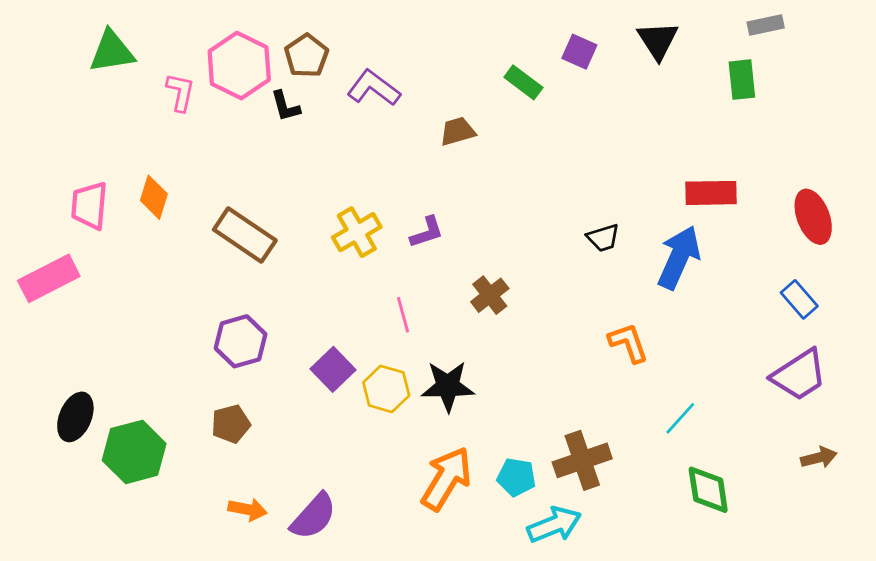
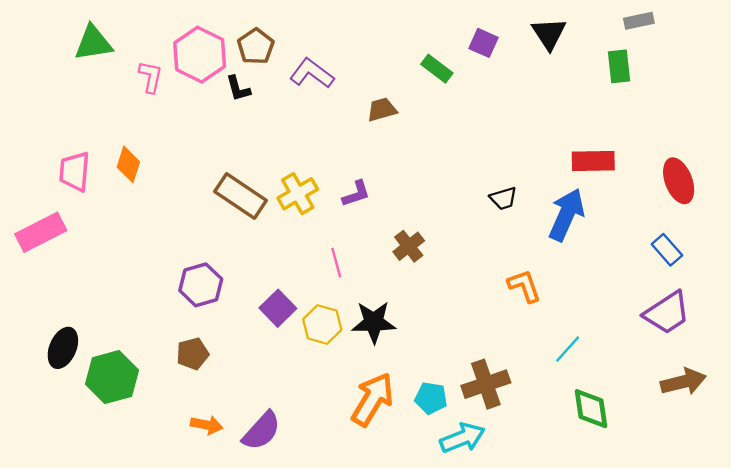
brown rectangle: (245, 235) -> (240, 196), moved
brown arrow: (819, 458) -> (683, 382), size x1.5

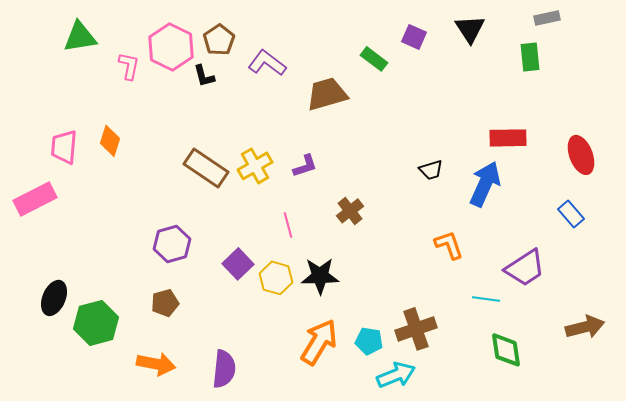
brown trapezoid: (382, 110) -> (327, 94), size x1.6
purple trapezoid: (667, 313) -> (525, 268), moved
cyan line: (568, 349) -> (486, 299), turned 56
orange arrow: (207, 425) -> (156, 364), moved, size x1.4
purple semicircle: (262, 431) -> (224, 369), turned -36

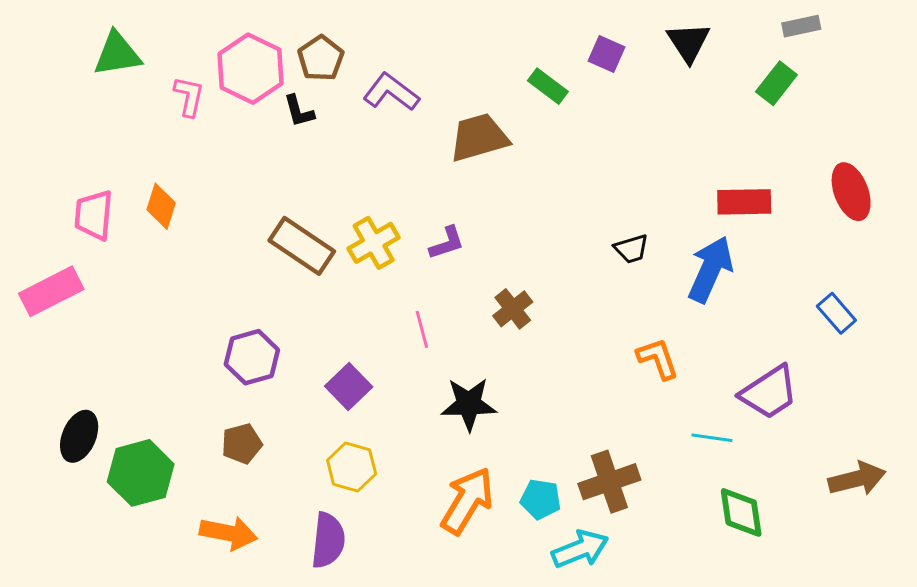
green rectangle: (530, 57) -> (776, 83), turned 44
red ellipse: (581, 155) -> (851, 192), moved
yellow hexagon: (276, 278) -> (352, 467), moved

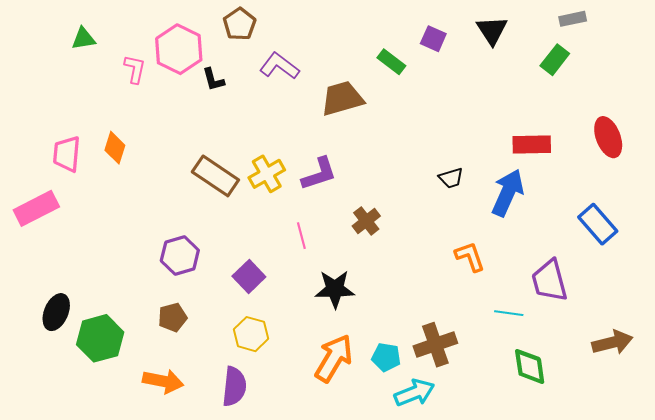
green triangle: (117, 54) -> (83, 39), size x0.7
brown pentagon: (321, 58) -> (240, 24), moved
purple L-shape: (447, 243) -> (319, 174), size x1.4
blue rectangle: (836, 313) -> (598, 224), size x1.4
purple trapezoid: (769, 392) -> (550, 281), turned 108

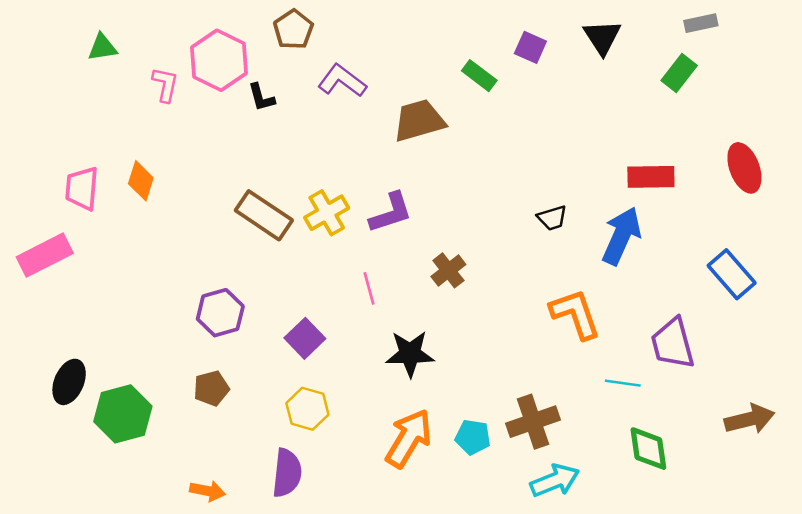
orange L-shape: (470, 257) -> (575, 314), size x1.4
orange arrow: (163, 381) -> (207, 491), moved, size x0.7
cyan arrow: (414, 393) -> (555, 481), moved

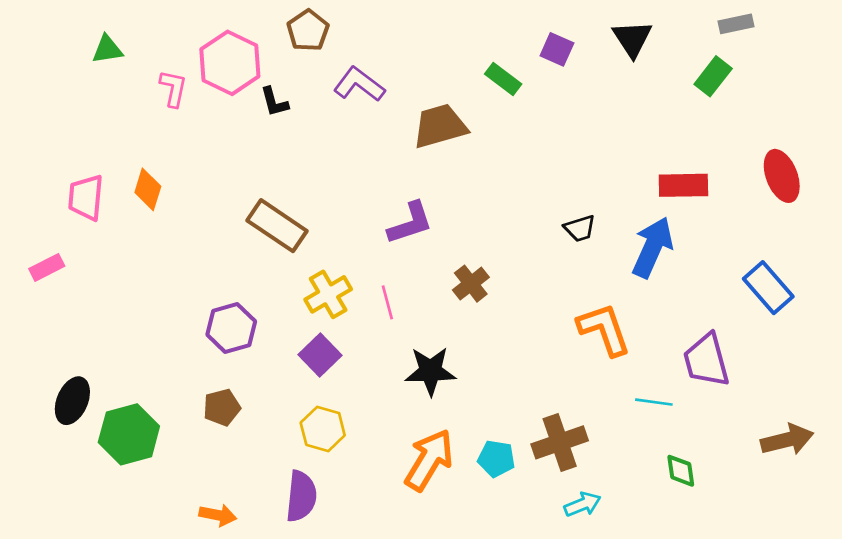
yellow cross: (327, 213) -> (328, 294), moved
pink rectangle: (45, 255) -> (47, 267), size x0.6
green diamond: (648, 449) -> (681, 471), size x0.7
cyan arrow: (555, 481) -> (583, 504), size x0.7

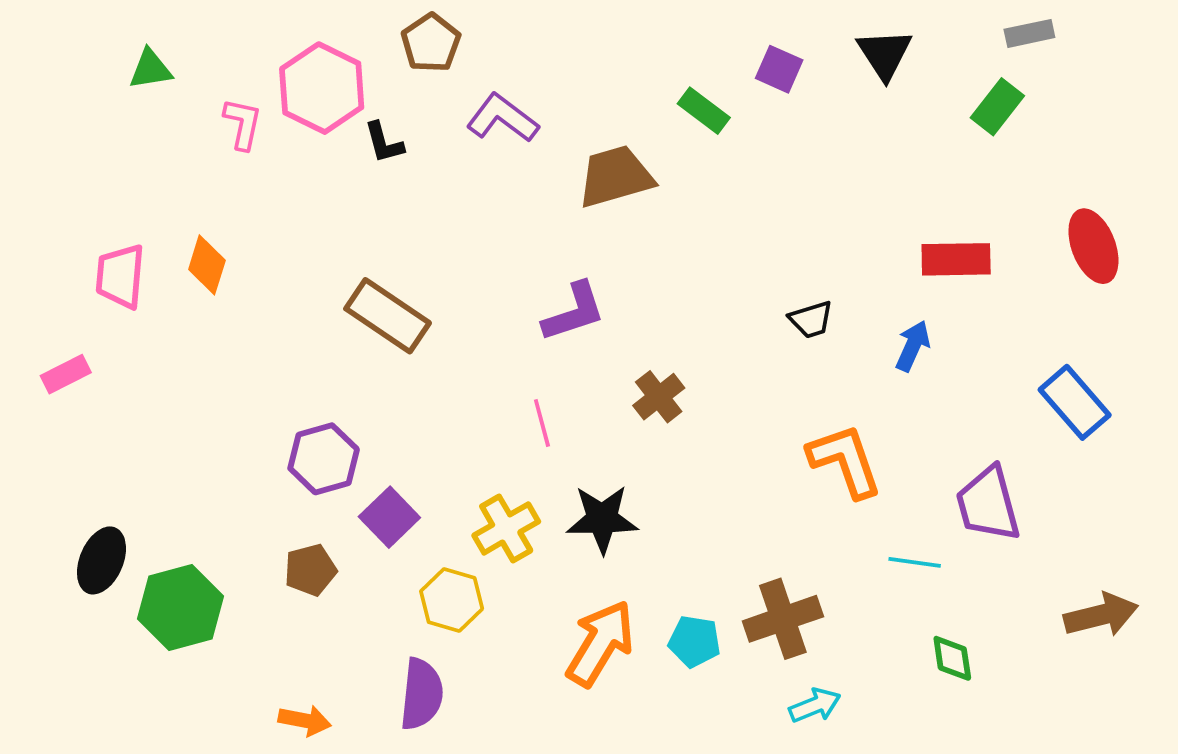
blue arrow: (653, 247) -> (913, 346), size x0.6
yellow cross: (328, 294) -> (506, 528), moved
purple square: (320, 355) -> (389, 517), moved

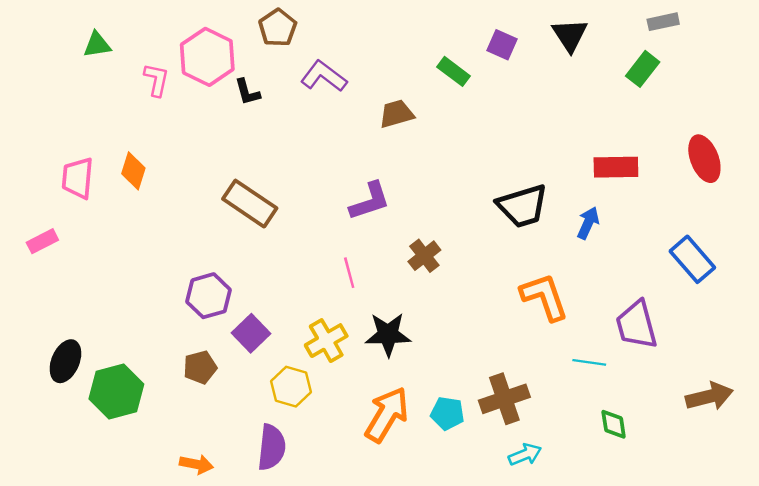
brown trapezoid: (615, 176) -> (396, 114), size x0.7
black trapezoid: (811, 320) -> (523, 206), size x1.8

